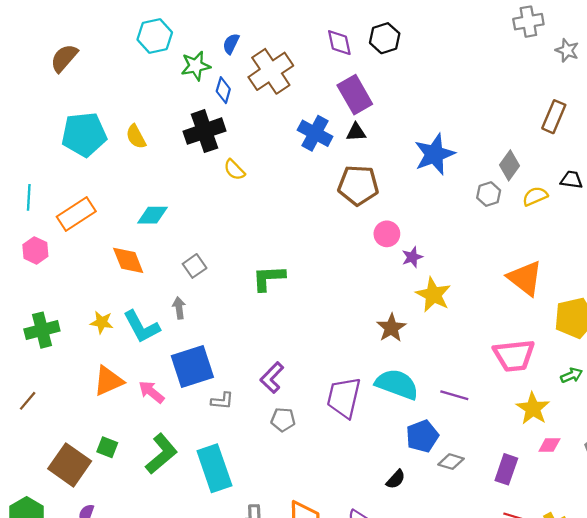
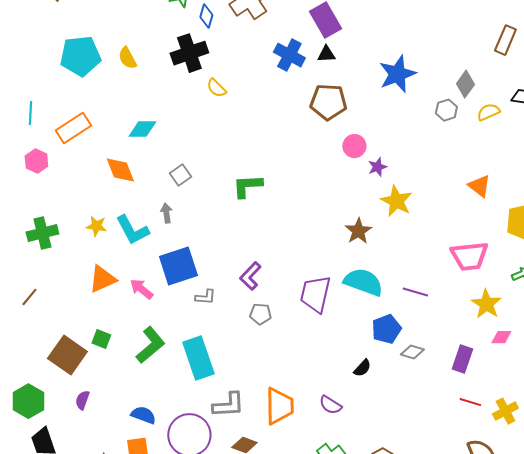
orange triangle: (525, 278) -> (479, 186), size x0.7

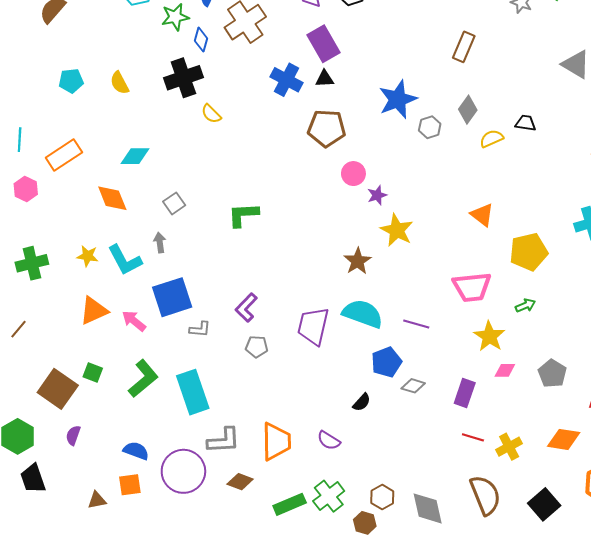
brown rectangle: (505, 40) -> (464, 47), moved
cyan pentagon: (80, 56) -> (71, 81), size x0.6
gray hexagon: (446, 110) -> (430, 127), moved

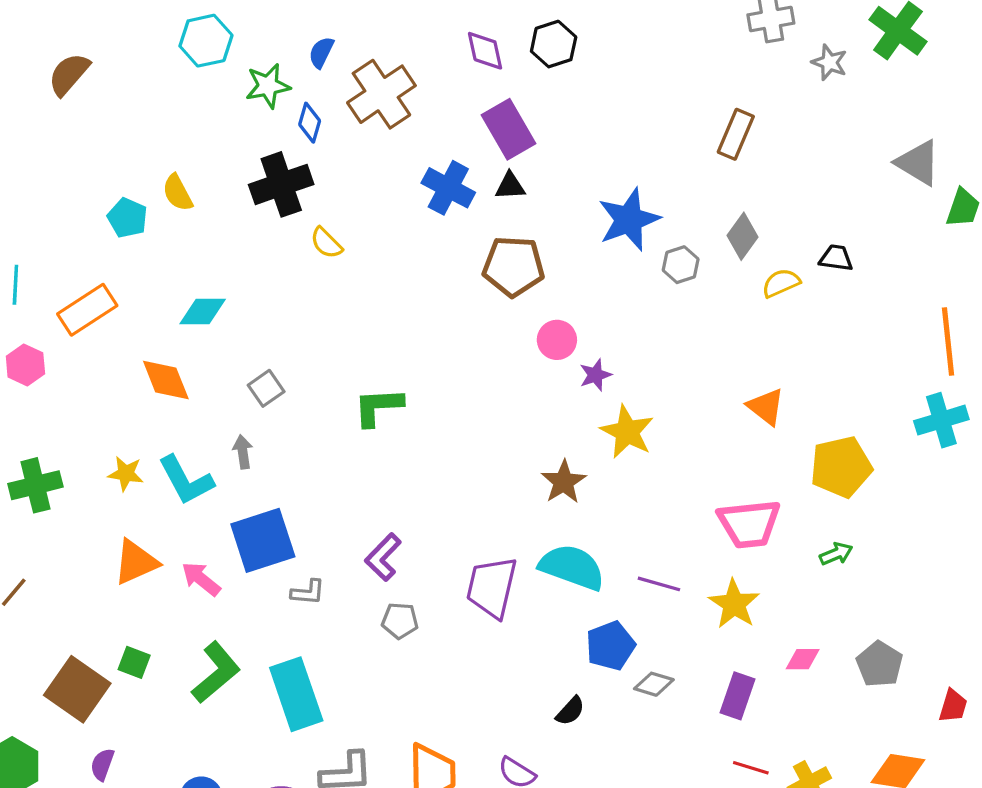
cyan pentagon: (71, 81) -> (127, 218), moved, turned 30
yellow star: (489, 336) -> (734, 604), moved

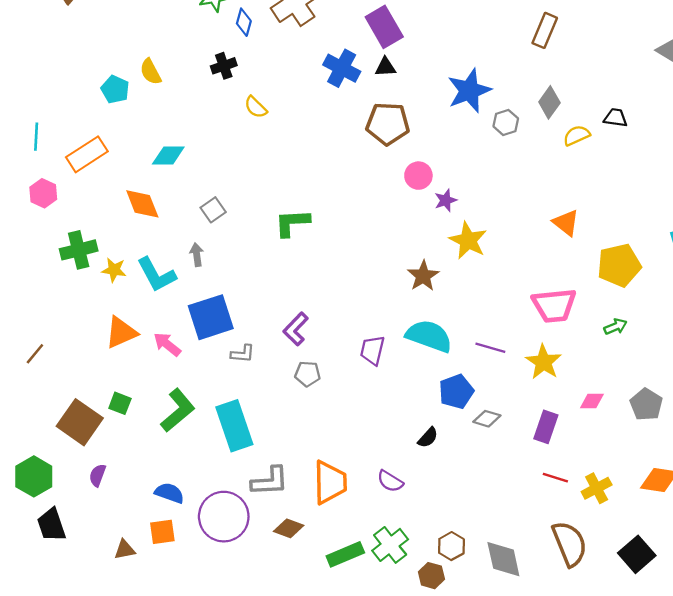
black cross: (281, 184) -> (224, 66), size x0.6
green cross: (35, 485) -> (79, 250), moved
purple trapezoid: (492, 587) -> (372, 350), size x0.7

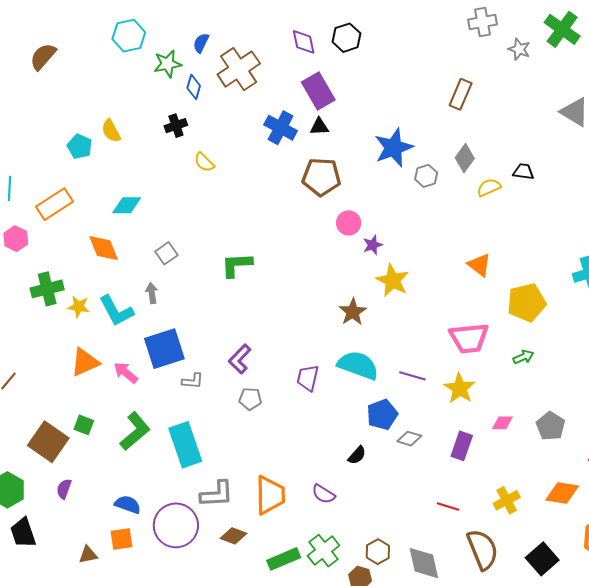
red line: (555, 478) -> (448, 507), moved

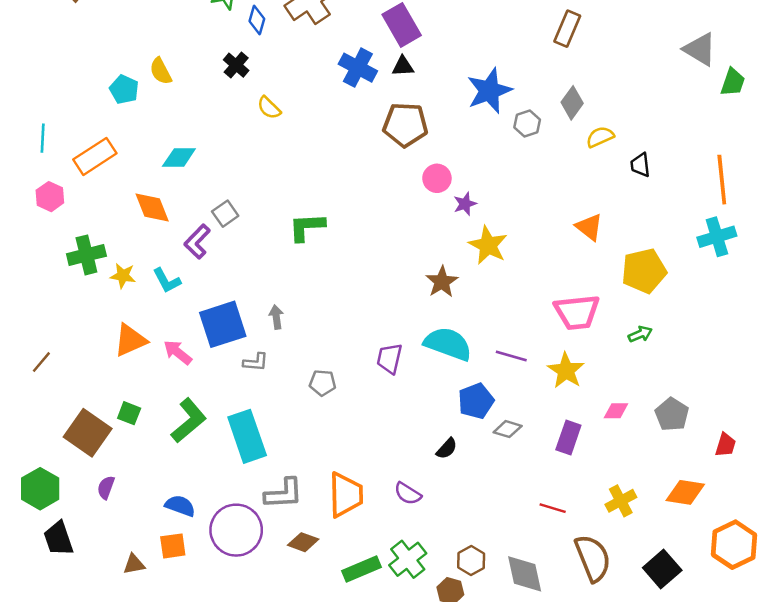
black cross: (176, 126) -> (236, 65), turned -30
black trapezoid: (523, 172) -> (640, 165), moved, turned -105
gray arrow: (152, 293) -> (276, 317), moved
cyan L-shape: (116, 311) -> (167, 281), size x0.7
purple L-shape: (240, 359) -> (197, 242), moved

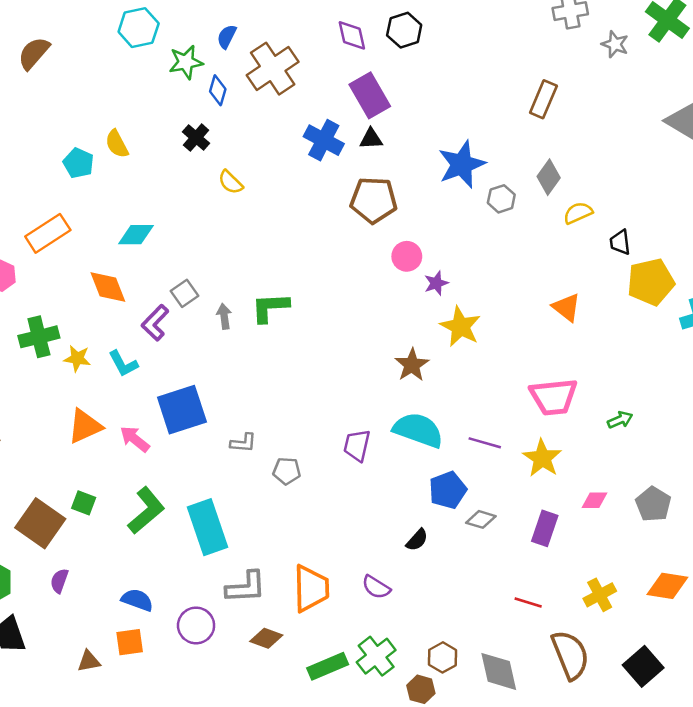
yellow pentagon: (644, 271) -> (651, 282), moved
gray arrow: (276, 317) -> (224, 316), moved
gray L-shape: (256, 362) -> (243, 443), moved
purple circle: (236, 530) -> (196, 625), size x0.7

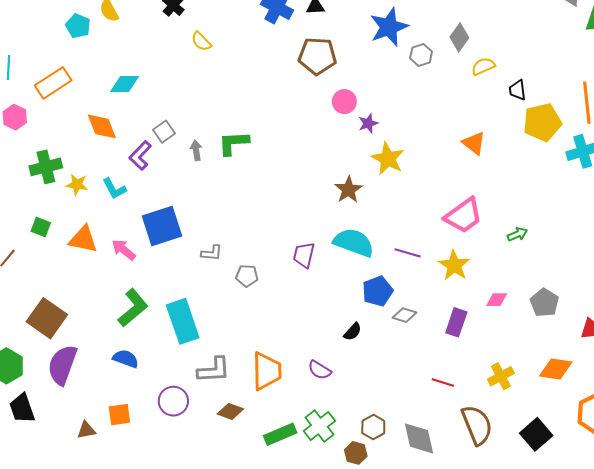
pink trapezoid: (554, 397) -> (464, 216), turned -30
orange triangle: (85, 426) -> (83, 239), turned 36
green square: (84, 503) -> (41, 227), moved
purple semicircle: (59, 581) -> (62, 365), size x2.0
blue semicircle: (137, 600) -> (126, 359), moved

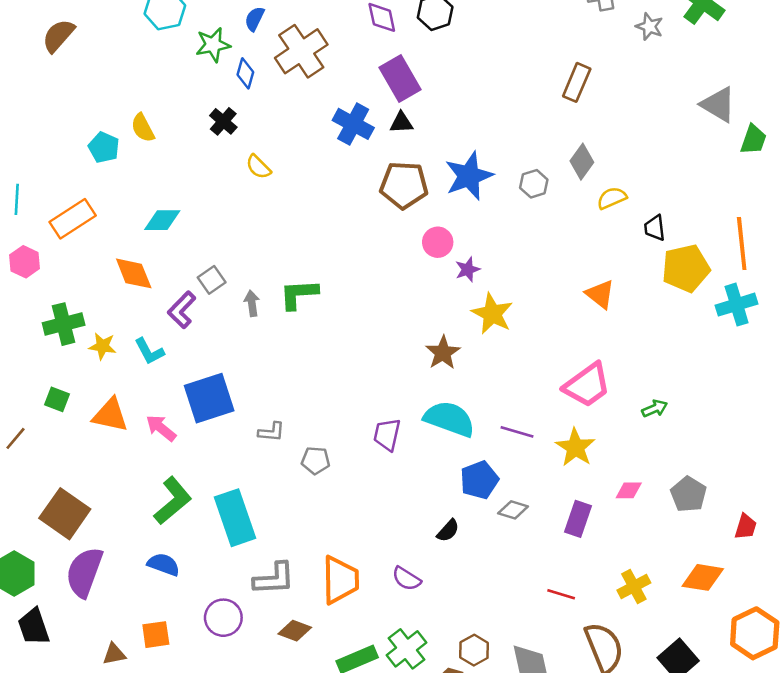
blue star: (389, 27) -> (469, 176), moved

